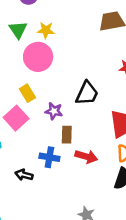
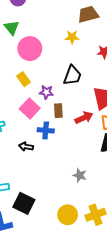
yellow star: (46, 30) -> (72, 37), moved
pink square: (16, 118) -> (30, 109), moved
red arrow: (86, 157) -> (84, 118), moved, turned -36

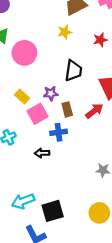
yellow rectangle: (23, 79) -> (22, 96), moved
pink square: (30, 109) -> (37, 114), turned 30
black square: (24, 203) -> (53, 211), turned -30

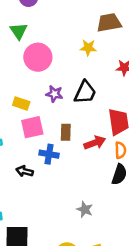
purple star: (51, 93) -> (54, 94), moved
yellow rectangle: (22, 96) -> (21, 104), turned -40

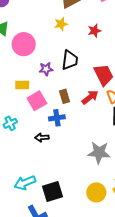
gray star: (85, 210) -> (99, 153), size x1.6

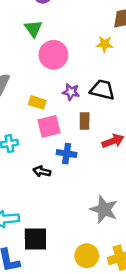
black trapezoid: (70, 60) -> (102, 90), turned -100
brown rectangle: (65, 96) -> (85, 121), moved

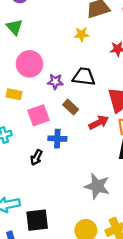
pink circle: (53, 55) -> (30, 64), moved
yellow rectangle: (37, 102) -> (14, 94), moved
brown rectangle: (85, 121) -> (71, 107), turned -42
black arrow: (42, 171) -> (36, 157), turned -70

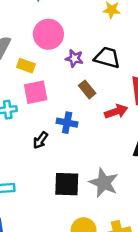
pink square: (39, 115) -> (36, 92), moved
black square: (37, 220) -> (67, 184), moved

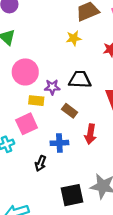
yellow rectangle: (26, 66) -> (36, 101), moved
red arrow: (116, 112) -> (90, 134), moved, turned 132

